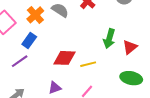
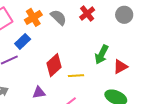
red diamond: (65, 58) -> (54, 65), turned -55

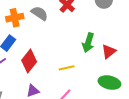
orange cross: (33, 17) -> (15, 18), turned 30
red diamond: (54, 65) -> (29, 61), moved

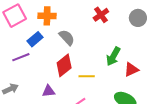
gray semicircle: (39, 13) -> (67, 37), moved
red diamond: (29, 61) -> (64, 65), moved

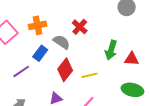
red cross: (101, 15) -> (80, 27), moved
blue rectangle: (35, 39) -> (40, 53), moved
red triangle: (131, 70) -> (132, 59), turned 42

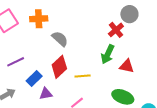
red cross: (80, 27) -> (116, 30), moved
blue rectangle: (40, 53) -> (34, 79), moved

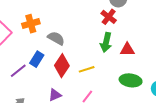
blue rectangle: (34, 79) -> (37, 59), moved

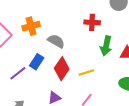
red cross: (109, 17) -> (92, 22), moved, turned -35

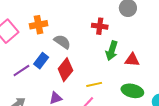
yellow line: (86, 73) -> (94, 84), moved

